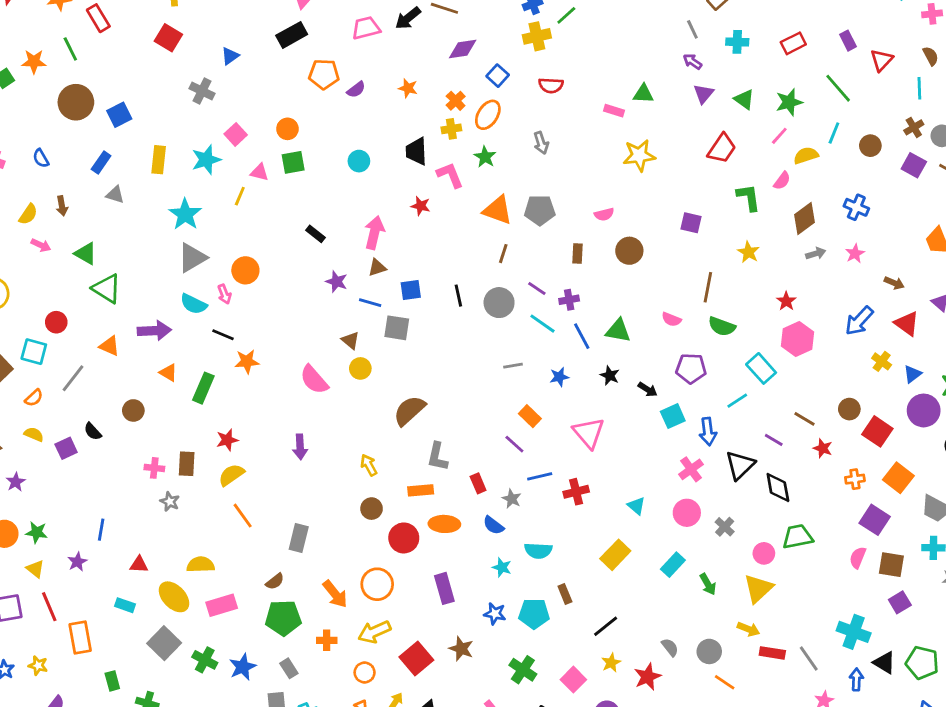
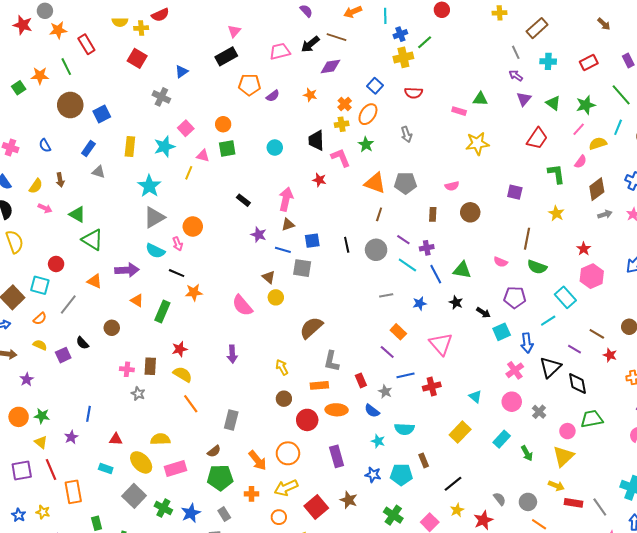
purple diamond: (463, 49) -> (330, 67), moved
yellow semicircle: (231, 475) -> (183, 374), turned 66

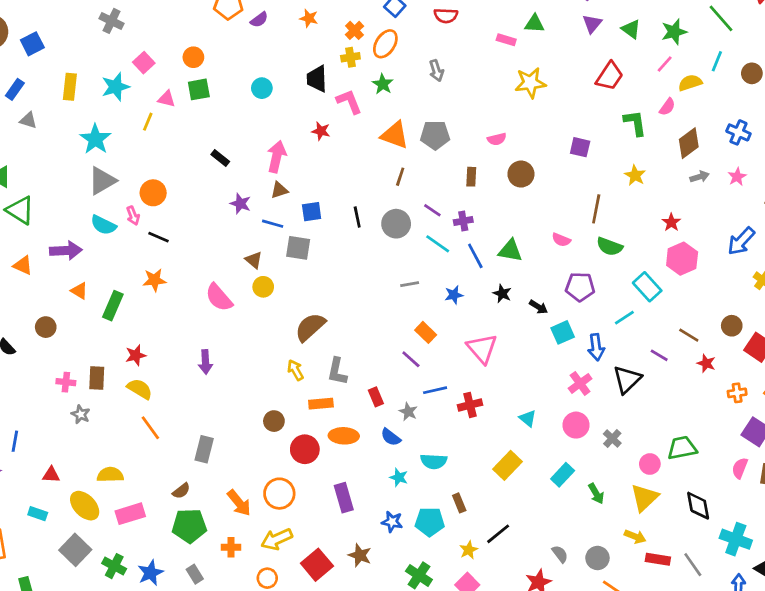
black line: (177, 273) -> (158, 237), moved
yellow arrow: (282, 367) -> (295, 370), moved
black diamond: (578, 383) -> (698, 506), moved
yellow star: (457, 510) -> (469, 550), moved

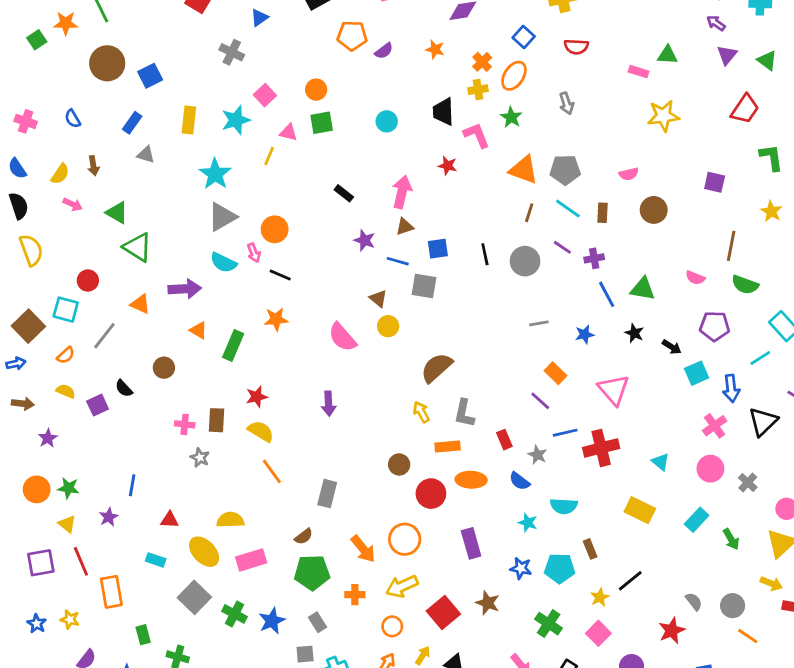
cyan line: (438, 244) -> (568, 209), moved
red cross: (470, 405) -> (601, 448), size x1.4
yellow rectangle: (508, 465) -> (640, 510), turned 72

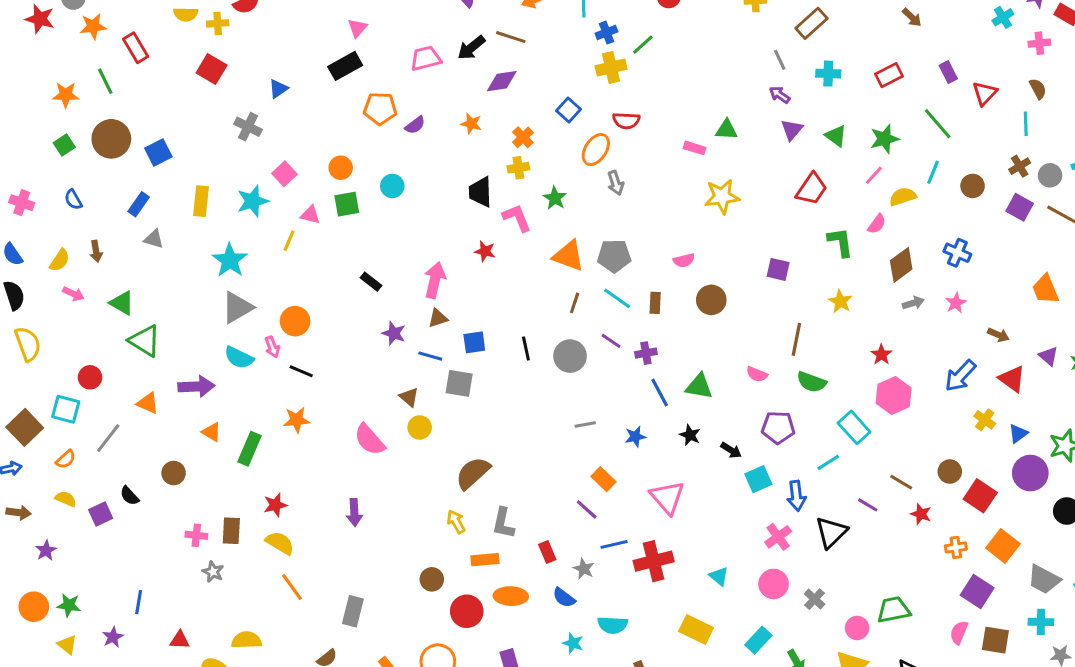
green square: (37, 40) -> (64, 145), moved
orange ellipse: (514, 76) -> (596, 149), moved
cyan circle: (387, 121) -> (392, 186), moved

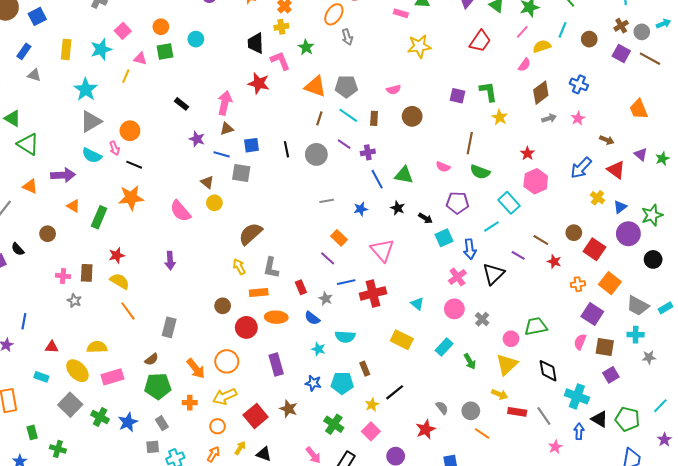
green L-shape: (840, 242) -> (488, 92), moved
red star: (485, 251) -> (259, 83), size x1.5
orange star: (297, 420) -> (131, 198), size x1.4

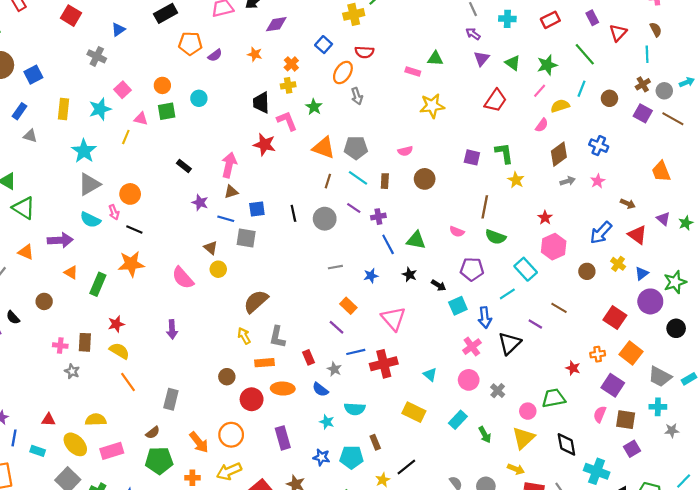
brown circle: (574, 233) -> (587, 271), moved
red star: (554, 262) -> (573, 368), moved
blue line: (24, 321) -> (14, 438), moved

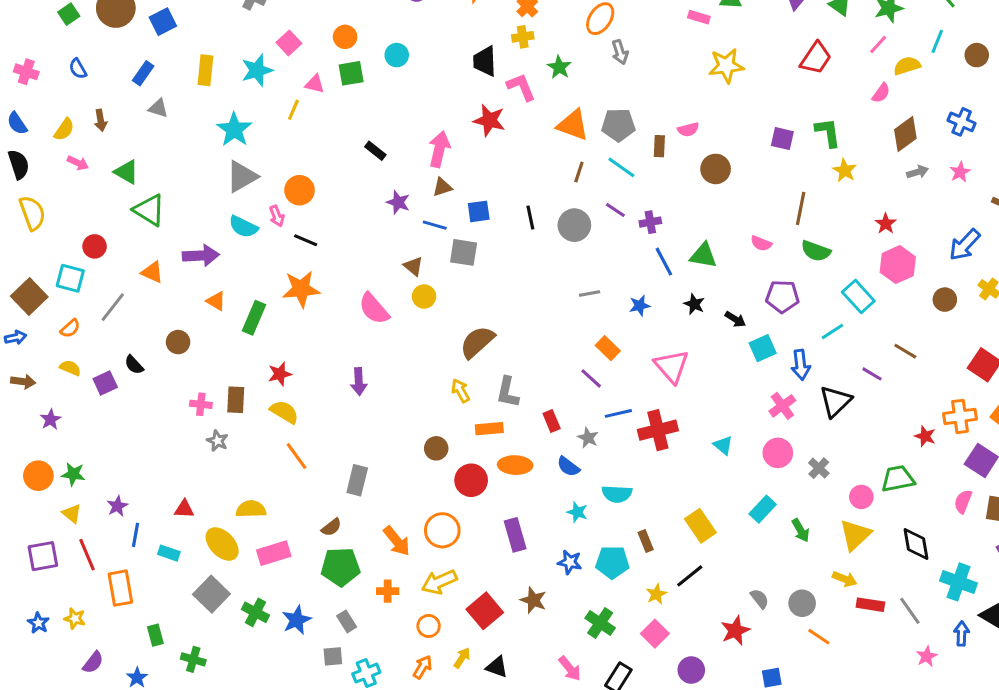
brown rectangle: (385, 181) -> (659, 146), moved
orange cross: (598, 354) -> (960, 416), size x1.5
yellow rectangle: (414, 412) -> (700, 526), moved, turned 30

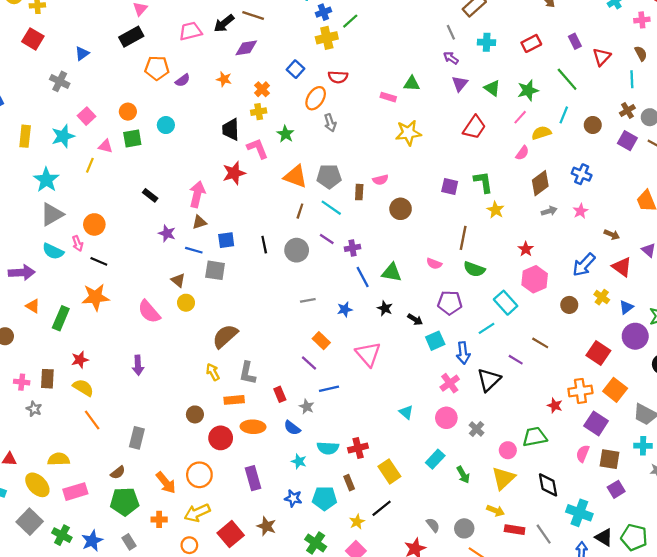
red star: (489, 120) -> (234, 173), turned -30
red cross: (658, 430) -> (358, 448), moved, size x0.7

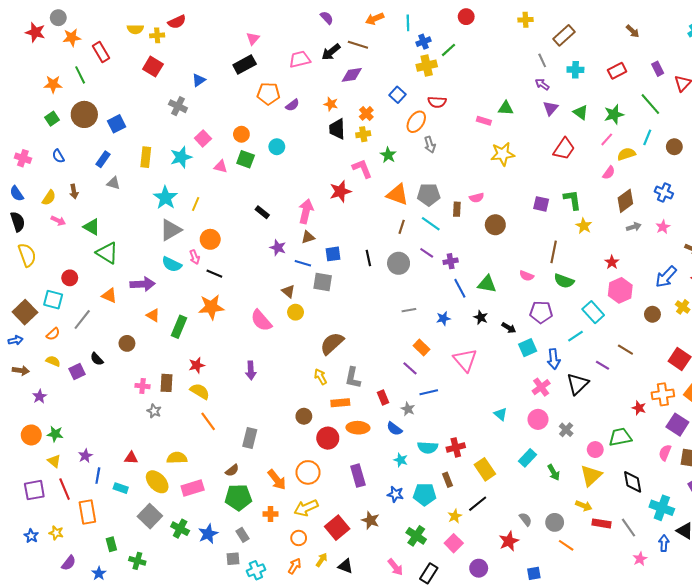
black trapezoid: (231, 129) -> (337, 129), moved
green square: (132, 138) -> (246, 159), turned 30
yellow line: (90, 165) -> (196, 204), moved

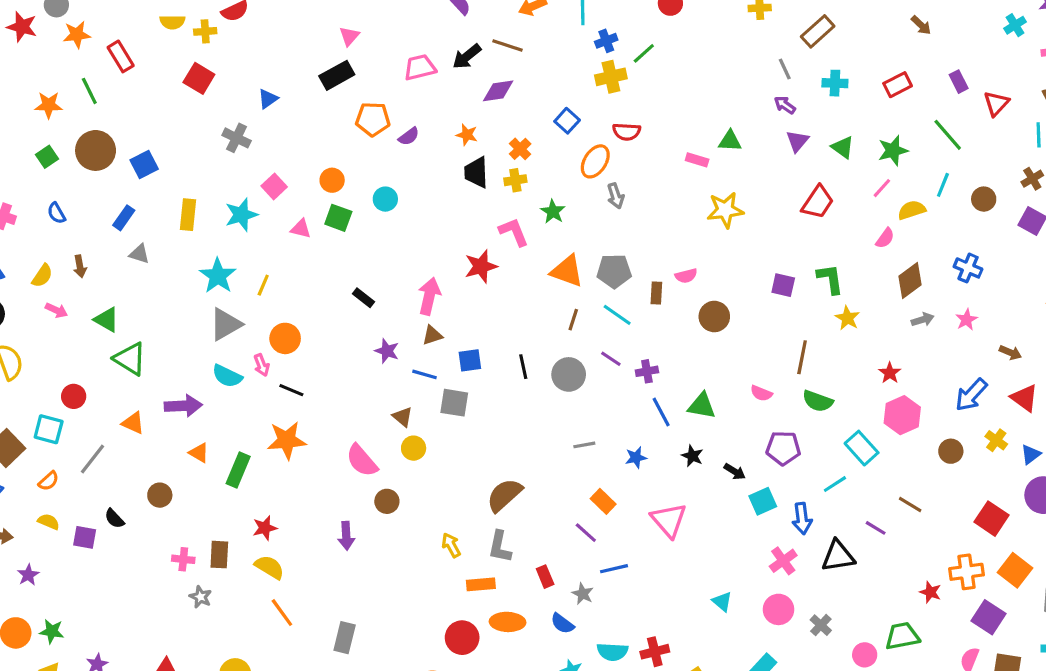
brown semicircle: (332, 343) -> (504, 495), moved
purple square: (77, 371) -> (85, 537), turned 35
black triangle: (578, 384) -> (838, 556), turned 35
brown circle: (304, 416) -> (387, 501), moved

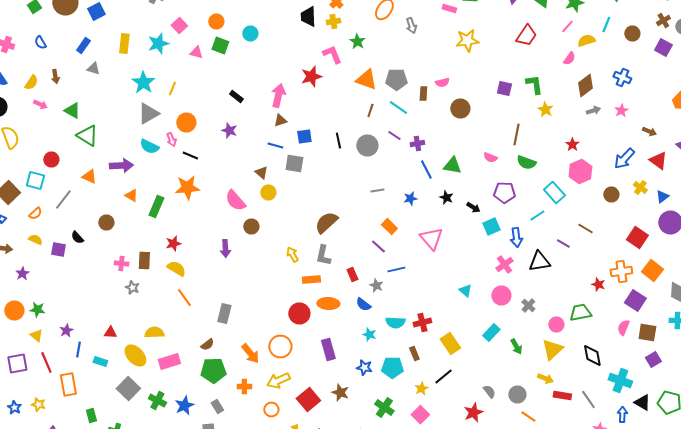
gray arrow: (616, 196) -> (411, 26), moved
purple star: (387, 351) -> (229, 130), moved

